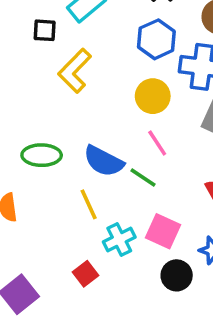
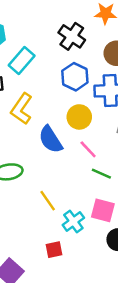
blue semicircle: (104, 161) -> (51, 139), moved, turned 40
green line: (143, 177) -> (101, 174), moved
red square: (86, 274) -> (54, 250), turned 36

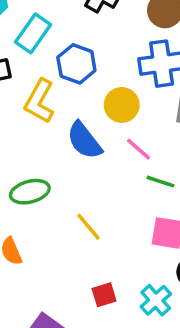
blue hexagon: (75, 77) -> (76, 64), moved
cyan cross: (73, 221) -> (156, 300), moved

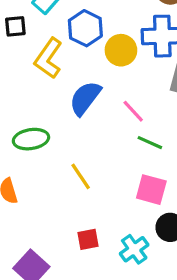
yellow circle: (122, 105) -> (121, 50), moved
blue semicircle: (84, 140) -> (85, 98), turned 69

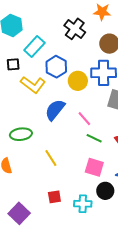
yellow L-shape: (48, 58) -> (33, 85), turned -90
cyan cross: (134, 249) -> (83, 204), turned 36

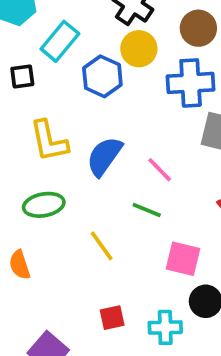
yellow circle: (78, 81) -> (139, 49), moved
yellow L-shape: (33, 85) -> (49, 141), moved, turned 45
green line: (94, 138) -> (147, 210), moved

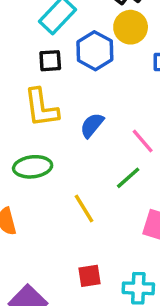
black square: (22, 76) -> (50, 61), moved
blue semicircle: (104, 156) -> (92, 125), size x0.7
green line: (147, 210) -> (128, 178), turned -68

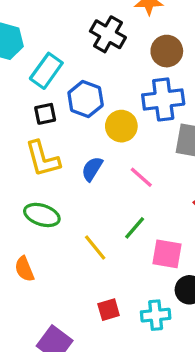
yellow circle: (131, 27) -> (121, 126), moved
green ellipse: (33, 167) -> (42, 215), turned 32
green line: (128, 178) -> (135, 228), moved

